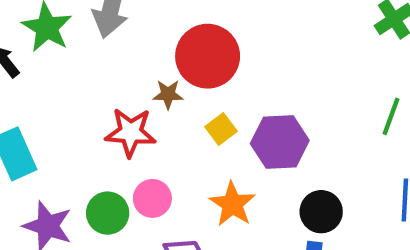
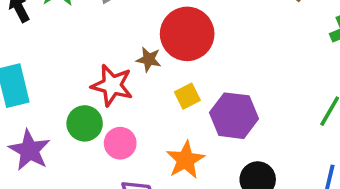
green circle: (108, 213) -> (85, 123), moved

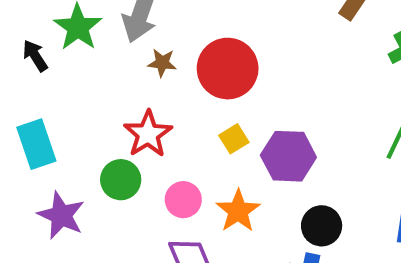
brown star: (149, 59) -> (162, 63), moved
red star: (112, 85) -> (148, 134), turned 30
pink circle: (120, 143) -> (183, 200), moved

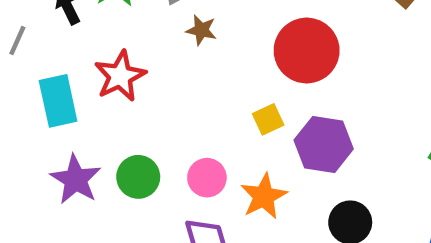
red circle: (228, 69) -> (307, 51), moved
red star: (148, 134) -> (120, 76), moved
green circle: (121, 180) -> (138, 177), moved

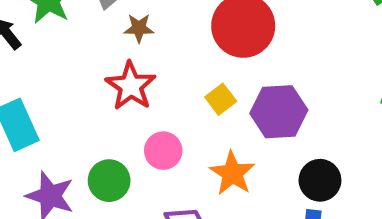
red star: (120, 76) -> (131, 86), moved
pink circle: (207, 178) -> (163, 151), moved

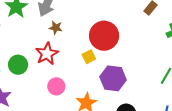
yellow square: (221, 99) -> (89, 57), moved
green circle: (109, 181) -> (18, 65), moved

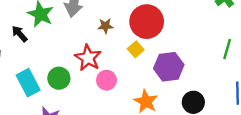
brown star: (56, 28) -> (105, 26), moved
pink circle: (56, 86) -> (107, 80), moved

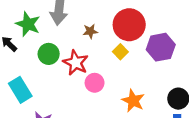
purple hexagon: (169, 67) -> (161, 47), moved
green circle: (59, 78) -> (49, 54), moved

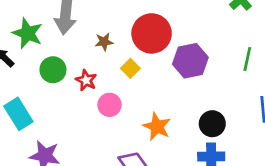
yellow square: (120, 52) -> (130, 68), moved
red star: (76, 63) -> (86, 80), size x0.7

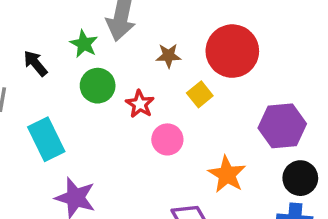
green star: (28, 33) -> (84, 44), moved, size x0.7
purple hexagon: (190, 61) -> (282, 126), moved

